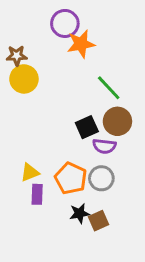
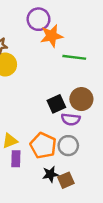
green line: (109, 88) -> (74, 57), moved, turned -40

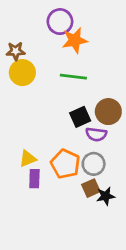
green line: (74, 57) -> (73, 77), moved
black star: (50, 174) -> (106, 196), moved
brown square: (66, 180) -> (91, 188), moved

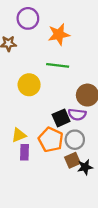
purple circle: (60, 22) -> (28, 18), moved
yellow circle: (22, 73) -> (29, 85), moved
black square: (80, 117) -> (61, 118), moved

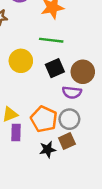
black square: (61, 118) -> (55, 68), moved
black star: (85, 167) -> (48, 149), moved

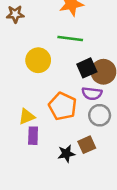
black square: (55, 68) -> (87, 68), moved
orange pentagon: (44, 119) -> (62, 106), moved
gray circle: (69, 119) -> (100, 115), moved

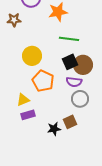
green line: (70, 38) -> (69, 39), moved
orange pentagon: (62, 106) -> (43, 81), moved
purple rectangle: (33, 136) -> (28, 115), turned 72

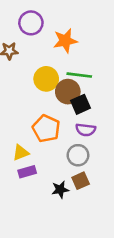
yellow circle: (32, 56) -> (46, 79), moved
brown circle: (83, 65) -> (68, 92), moved
gray circle: (80, 99) -> (78, 155), moved

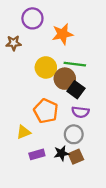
black square: (81, 104) -> (76, 90), turned -30
purple rectangle: (27, 172) -> (37, 154), moved
black star: (60, 190) -> (61, 153), moved

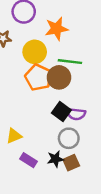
yellow circle: (46, 67) -> (35, 52), moved
black square: (76, 90) -> (61, 111), moved
orange pentagon: (46, 111) -> (38, 77), moved
purple rectangle: (37, 154) -> (29, 160), turned 48

